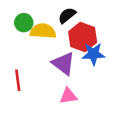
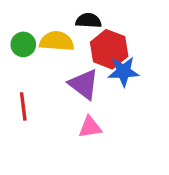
black semicircle: (67, 15) -> (88, 21), turned 42
green circle: (24, 23) -> (23, 44), moved

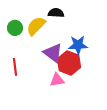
yellow semicircle: (57, 41) -> (36, 26), turned -50
red hexagon: (109, 49) -> (69, 63), moved

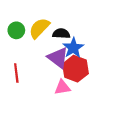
black semicircle: (56, 13) -> (61, 34), moved
blue star: (78, 45) -> (73, 48), moved, turned -30

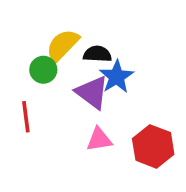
green circle: (16, 30) -> (43, 70), moved
red hexagon: (75, 69) -> (153, 146), moved

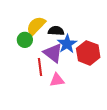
red line: (26, 117) -> (40, 67), moved
red hexagon: (153, 146) -> (88, 53), moved

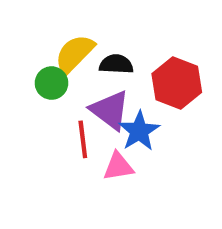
blue star: (67, 44) -> (139, 131), moved
red hexagon: (88, 53) -> (177, 83), moved

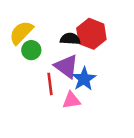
yellow semicircle: (74, 54) -> (21, 33), moved
red hexagon: (177, 83) -> (91, 34), moved

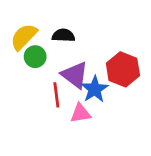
red hexagon: (91, 34) -> (123, 69), moved
black semicircle: (70, 39) -> (63, 35), moved

